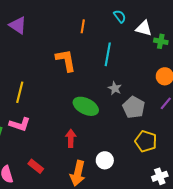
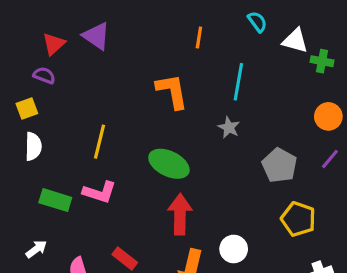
gray star: (115, 88) -> (229, 127), moved
green ellipse: (86, 106) -> (169, 164), moved
red arrow: (71, 138) -> (180, 214), size x1.4

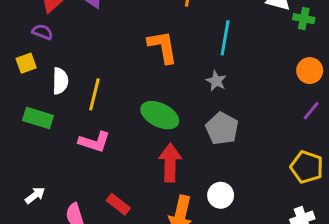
white semicircle: (33, 146) -> (60, 81), moved
gray pentagon: (279, 165) -> (222, 128), moved
green rectangle: (55, 200) -> (38, 118), moved
yellow pentagon: (298, 219) -> (307, 167), moved

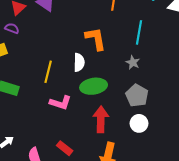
white semicircle: (60, 81) -> (79, 62), moved
green ellipse: (160, 115) -> (94, 86), turned -35
pink L-shape: (94, 142) -> (60, 103), moved
white circle: (221, 195) -> (139, 123), moved

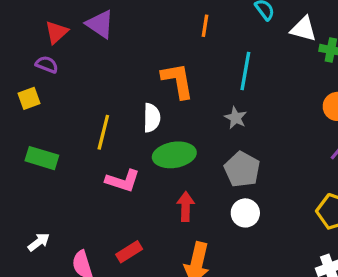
red arrow: (101, 119) -> (186, 207), size x0.7
red rectangle: (65, 148) -> (129, 252), turned -70

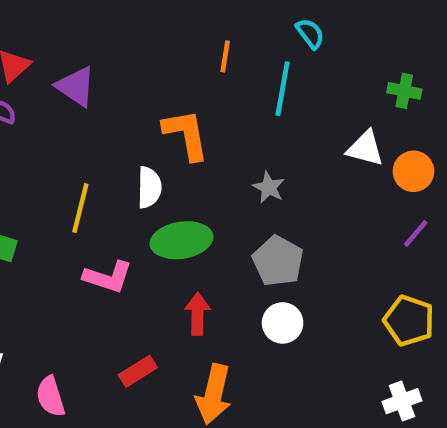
purple triangle: (100, 24) -> (76, 86), moved
white triangle: (303, 29) -> (365, 148), moved
cyan line: (245, 71) -> (283, 89), moved
red rectangle: (129, 252) -> (138, 371), moved

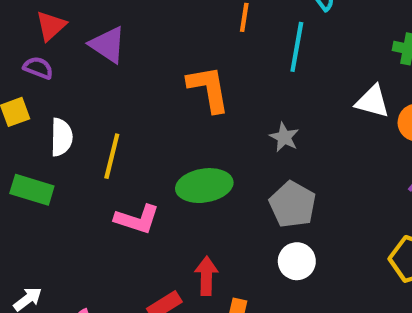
white semicircle: (149, 187) -> (61, 137), moved
red arrow: (198, 314) -> (206, 276), moved

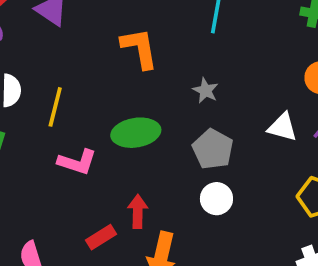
white triangle: (372, 101) -> (282, 127), moved

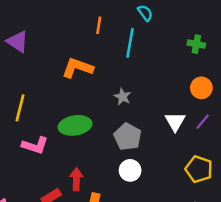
orange L-shape: (139, 48) -> (78, 68), turned -60
white triangle: (282, 127) -> (175, 122), turned 45

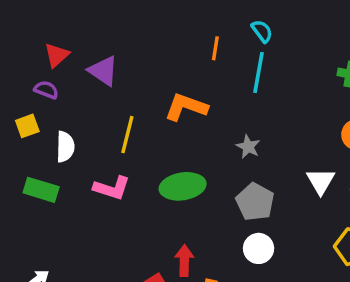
cyan semicircle: (145, 13) -> (262, 31), moved
yellow line: (20, 108) -> (127, 135), moved
pink L-shape: (35, 145) -> (112, 188), moved

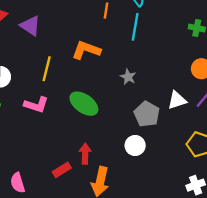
white triangle: (321, 181) -> (177, 100), turned 42
green ellipse: (183, 186) -> (84, 104), turned 44
gray pentagon: (255, 202) -> (147, 114), moved

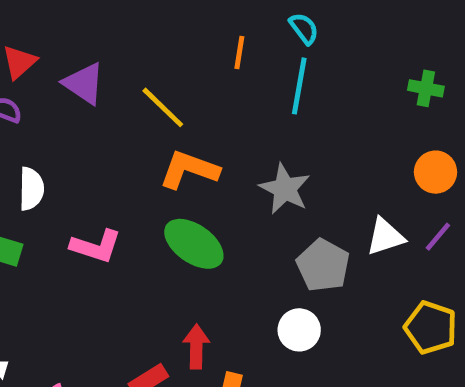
orange L-shape: (86, 50) -> (189, 170), moved
yellow line: (47, 69) -> (163, 107), moved, turned -60
gray star: (128, 77) -> (285, 189), size x1.5

